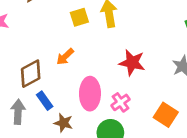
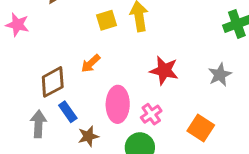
brown star: (63, 123) -> (88, 136), turned -30

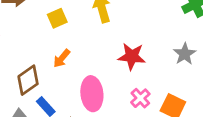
yellow square: (106, 20) -> (57, 18), moved
pink cross: (151, 114) -> (140, 98), moved

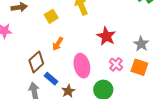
gray star: (185, 54) -> (141, 44), moved
red star: (132, 56) -> (106, 36), turned 30

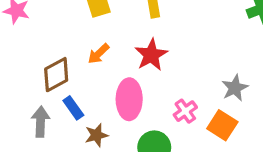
red star: (106, 36) -> (151, 55), moved

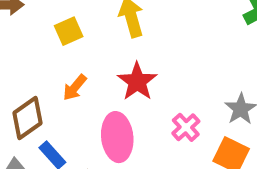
pink cross: (185, 111) -> (186, 127), moved

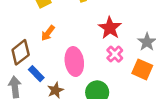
red star: (137, 81) -> (110, 28), moved

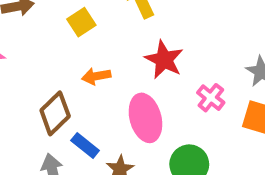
red star: (110, 28) -> (164, 60), moved
orange arrow: (48, 33) -> (96, 76), turned 49

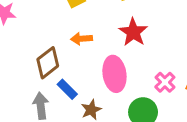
pink cross: (211, 98) -> (165, 82), moved

